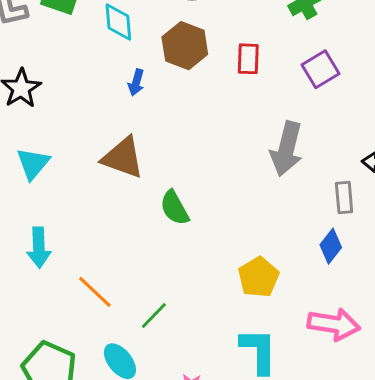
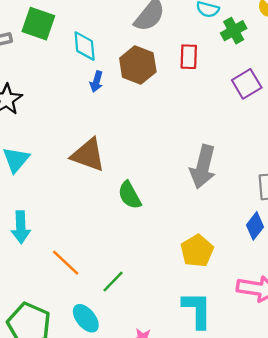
red rectangle: (248, 59) -> (189, 57), moved
blue arrow: (136, 82) -> (96, 82), moved
gray arrow: (287, 149) -> (203, 167), moved

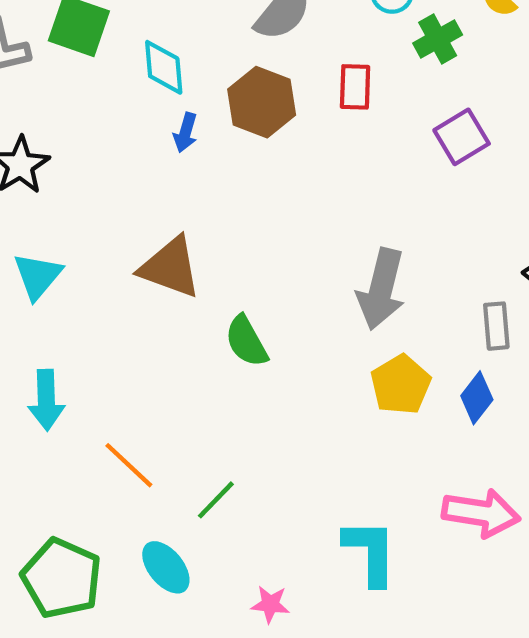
yellow pentagon: (197, 251) -> (401, 385), moved

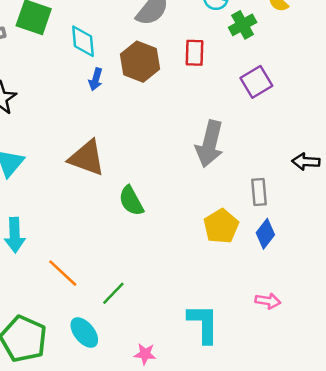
gray arrow: (381, 289) -> (210, 144), moved
gray rectangle: (496, 326) -> (259, 192), moved
pink arrow: (481, 513) -> (268, 301), size x0.6

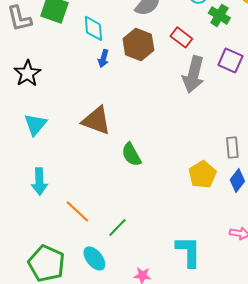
green cross: (243, 25) -> (219, 15), turned -30
red rectangle: (194, 53) -> (181, 37), turned -55
purple square: (256, 82) -> (230, 60), turned -35
gray arrow: (210, 144) -> (193, 74), moved

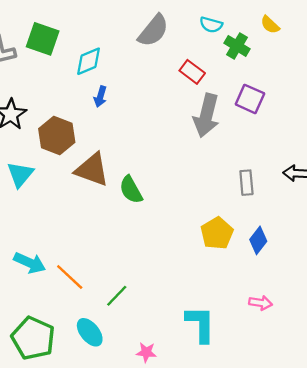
cyan diamond: (93, 28) -> (89, 61), turned 72
brown hexagon: (138, 44) -> (57, 136), moved
gray rectangle: (232, 147) -> (246, 183), moved
green semicircle: (131, 154) -> (131, 190), moved
cyan arrow: (39, 181) -> (30, 263), moved, turned -64

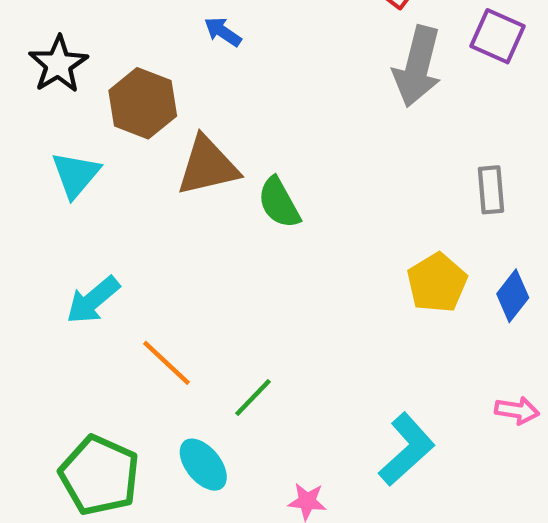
blue arrow: (100, 97) -> (223, 32), turned 108
brown triangle: (92, 170) -> (208, 166), turned -33
cyan arrow: (30, 263) -> (93, 300), moved, turned 116
cyan L-shape: (200, 324) -> (407, 449), turned 48

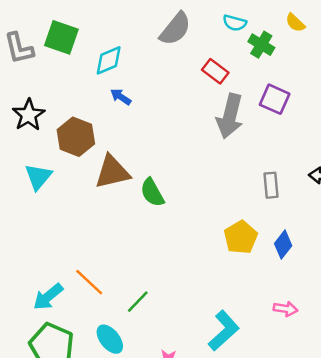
cyan arrow: (93, 300) -> (48, 297), moved

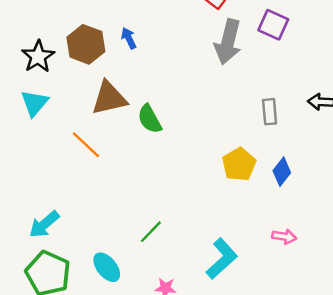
blue arrow: (121, 97) -> (129, 38), moved, turned 30
black star: (29, 115) -> (38, 57), moved
brown hexagon: (76, 137) -> (86, 44), moved
orange line: (89, 282) -> (86, 145), moved
green line: (138, 302) -> (151, 232), moved

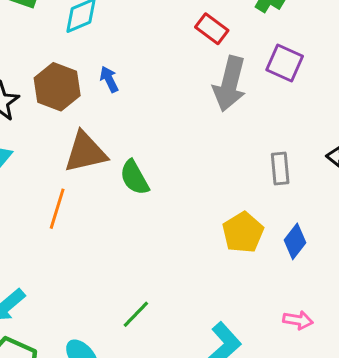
orange line: (86, 145) -> (57, 209), turned 64

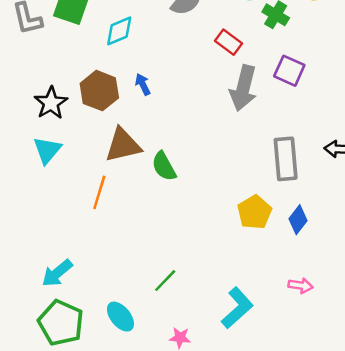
gray rectangle: (280, 169) -> (286, 159), size x1.6

